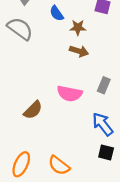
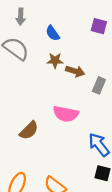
brown star: (78, 28) -> (55, 60), moved
gray rectangle: (104, 85) -> (99, 85), moved

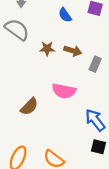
blue semicircle: (53, 33) -> (65, 15), moved
brown star: (55, 60) -> (47, 49), moved

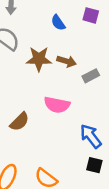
brown star: (47, 49) -> (39, 59), size x1.5
gray rectangle: (95, 64) -> (91, 76), turned 40

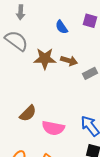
pink semicircle: (57, 105) -> (53, 128), moved

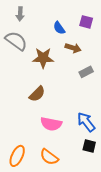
brown arrow: (69, 61) -> (73, 48), moved
brown semicircle: (28, 113) -> (37, 94), moved

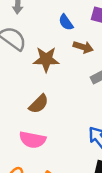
pink semicircle: (51, 124) -> (33, 140), moved

